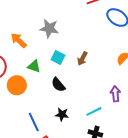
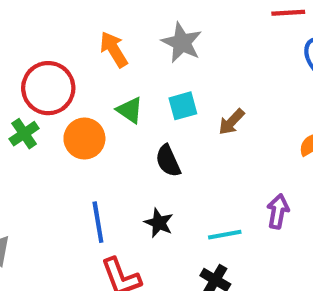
cyan square: (58, 57) -> (183, 106), turned 32

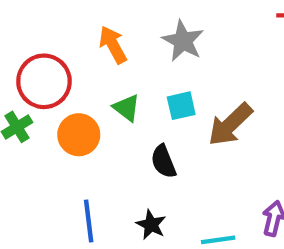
brown arrow: (231, 122) -> (230, 125), size x1.6

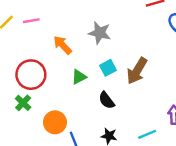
green triangle: (127, 108) -> (79, 77), turned -49
orange circle: (79, 135) -> (55, 122), moved

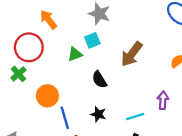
orange arrow: (63, 45) -> (48, 20), moved
cyan square: (108, 68) -> (92, 40), moved

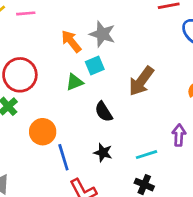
orange arrow: (48, 20) -> (71, 41), moved

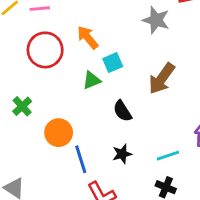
gray star: (102, 34) -> (156, 20), moved
red circle: (20, 75) -> (45, 50), moved
black star: (103, 153) -> (122, 154), turned -30

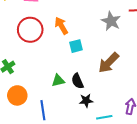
green triangle: (92, 80) -> (58, 80), moved
orange circle: (59, 133) -> (17, 95), moved
black star: (122, 154) -> (86, 101), moved

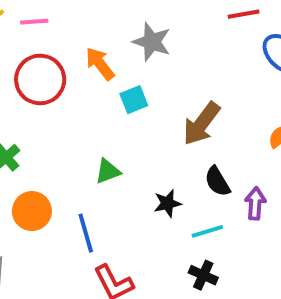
gray star: (111, 21) -> (152, 42), moved
black semicircle: (77, 81) -> (217, 181), moved

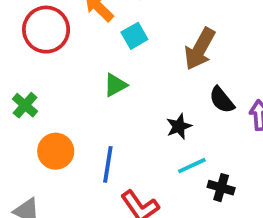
green triangle: (108, 171) -> (115, 85), moved
cyan line: (207, 231) -> (192, 166), moved
blue line: (86, 233) -> (108, 164), turned 33

